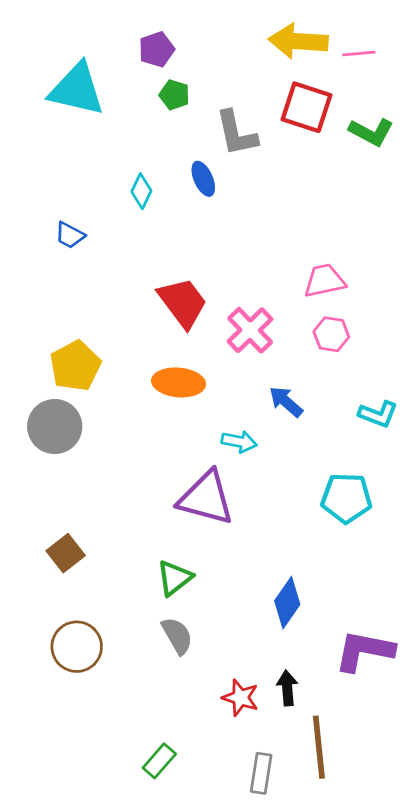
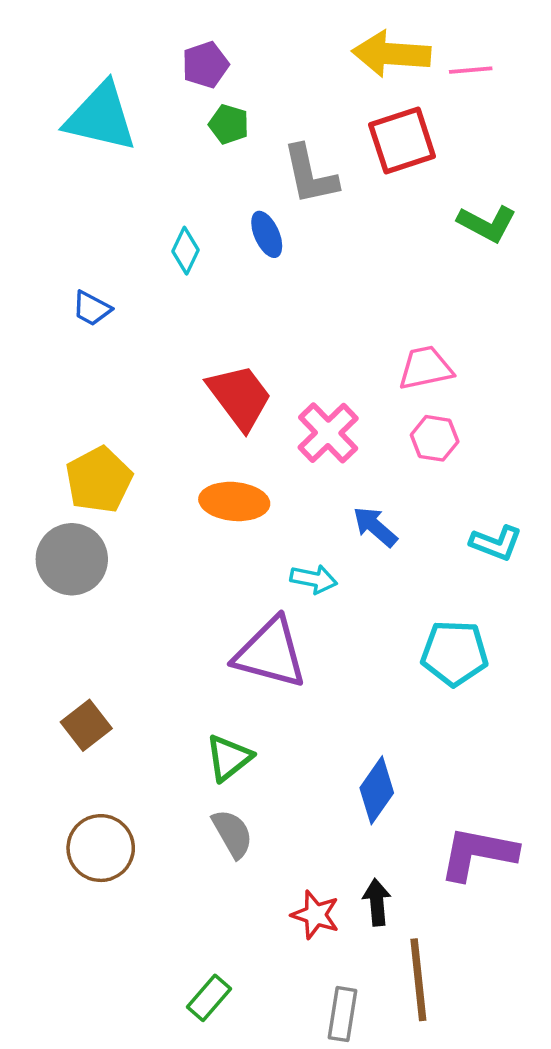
red square: (307, 107) -> (402, 141), turned -36
green L-shape: (371, 132) -> (487, 224), moved

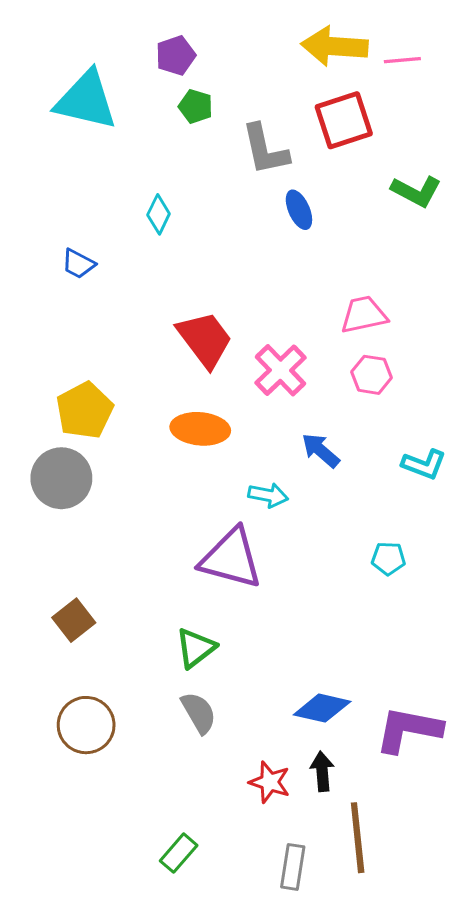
blue ellipse: (267, 234) -> (299, 210), moved
cyan pentagon: (454, 653) -> (388, 558), size x0.6
blue diamond: (377, 790) -> (322, 708), moved, turned 68

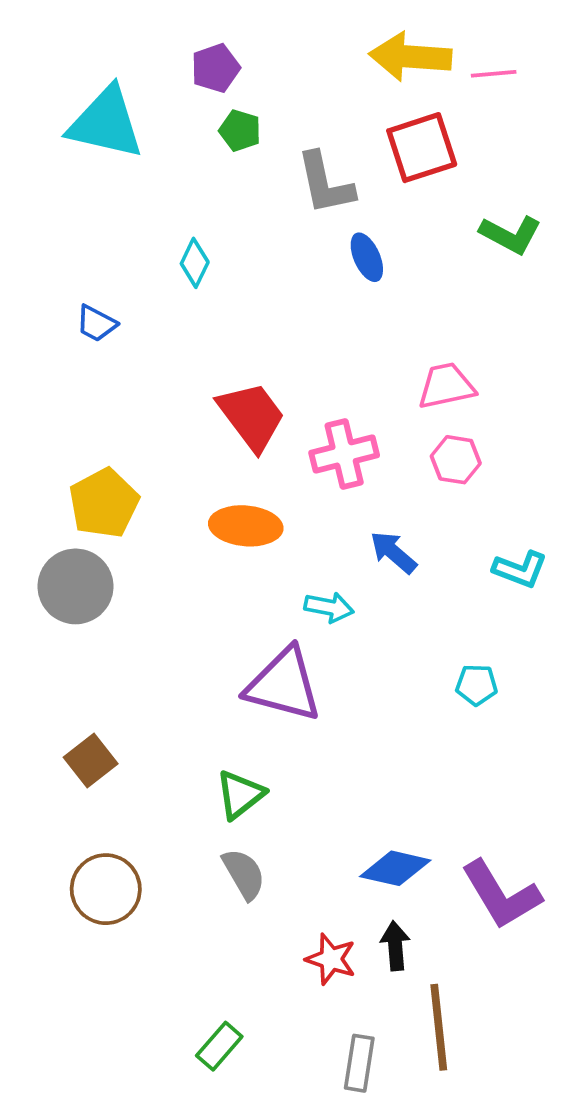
pink cross: (280, 370) -> (344, 454), turned 30
purple L-shape: (409, 730) -> (501, 895), turned -132

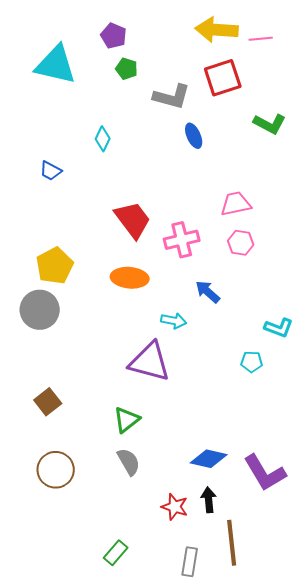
purple pentagon: (215, 68) -> (114, 36), turned -30
gray L-shape: (325, 183) -> (172, 97), turned -63
cyan L-shape: (520, 569) -> (279, 328), moved

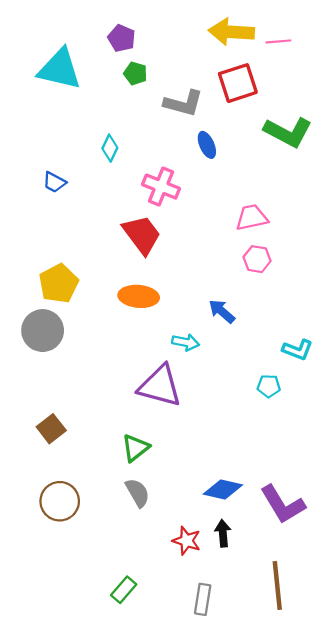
green L-shape: (270, 124) -> (288, 132), size x1.4
pink cross: (182, 240) -> (161, 187), moved, turned 36
brown line: (232, 543) -> (277, 586), moved

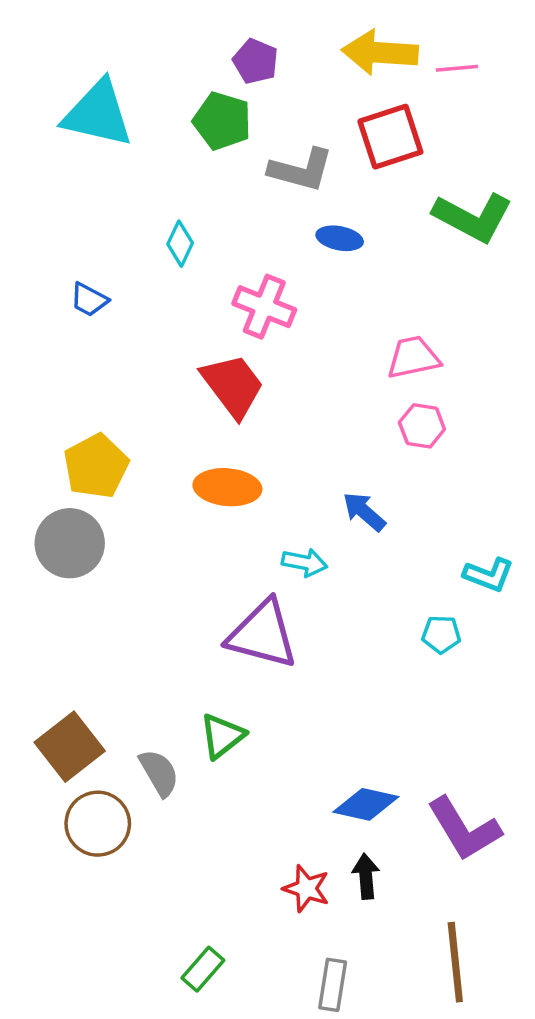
purple pentagon: (122, 38) -> (255, 61), moved
green pentagon: (135, 73) -> (222, 121), size x1.5
blue ellipse: (207, 145) -> (340, 238), turned -55
brown square: (51, 429) -> (70, 747), moved, size x1.4
gray semicircle: (138, 493) -> (159, 773), moved

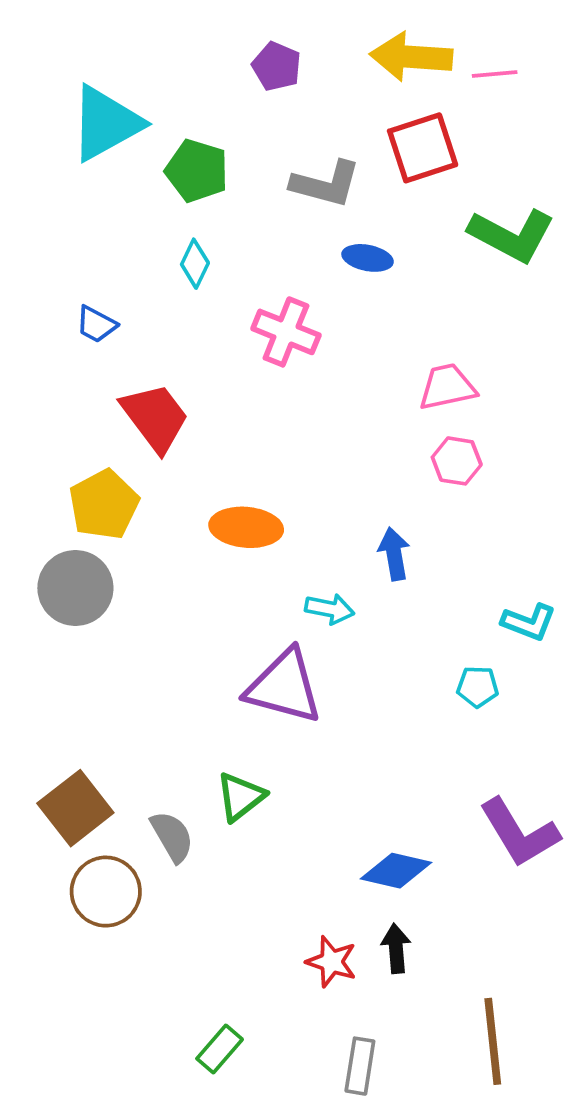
cyan triangle: (98, 114) -> (106, 123), turned -42
green pentagon: (222, 121) -> (197, 171), moved
red trapezoid: (233, 386) -> (155, 417), moved
blue arrow: (364, 512) -> (394, 554), turned 39
purple L-shape: (464, 829) -> (519, 833), moved

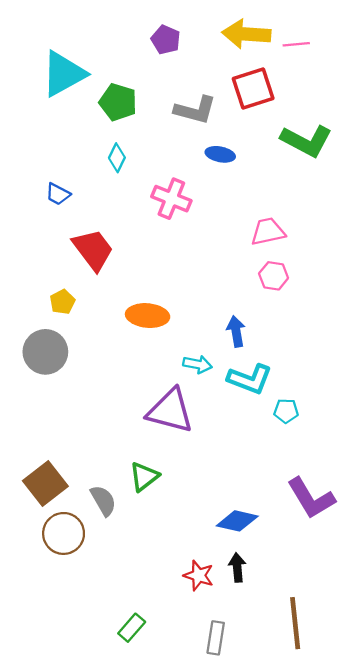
yellow pentagon: (104, 505) -> (62, 302), size x0.6
cyan L-shape: (529, 622) -> (250, 379), moved, size x1.4

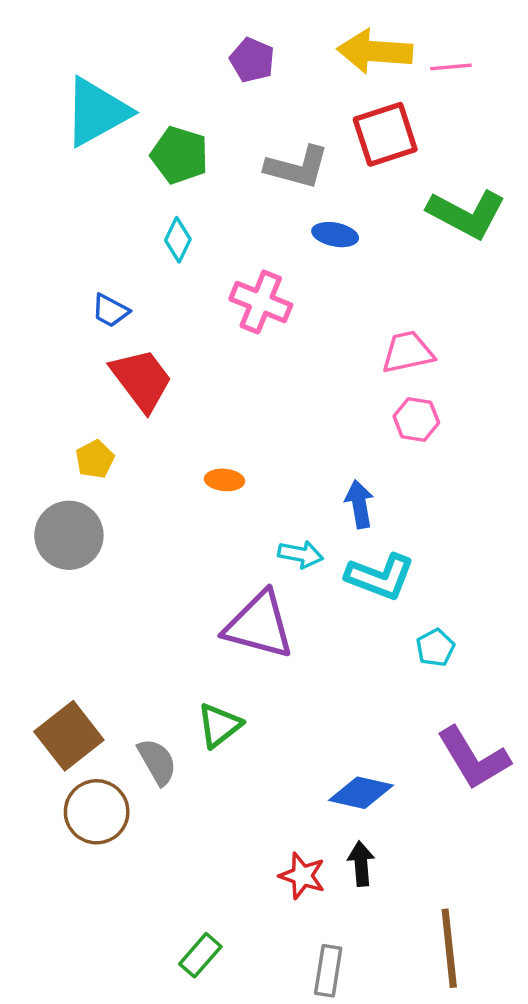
blue trapezoid: (58, 194) -> (110, 311), moved
orange ellipse: (148, 316) -> (224, 480), size x0.6
cyan pentagon: (286, 411) -> (435, 648), moved, turned -30

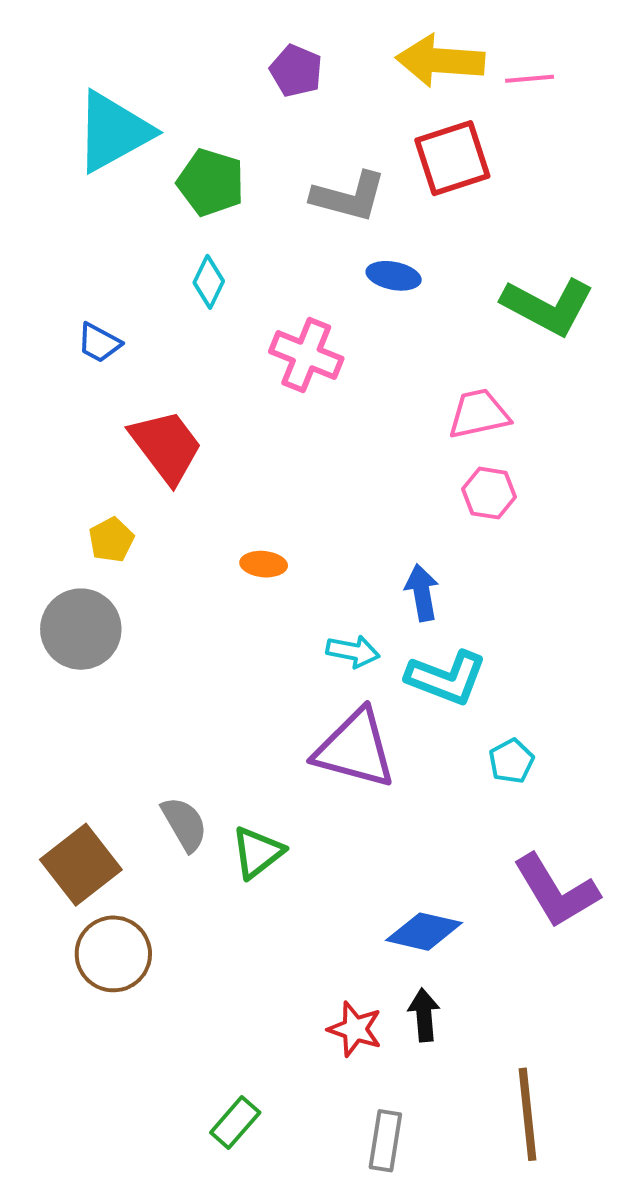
green L-shape: (466, 214) -> (548, 306), moved
blue trapezoid: (110, 311) -> (99, 343), moved
purple triangle: (259, 625) -> (355, 749), moved
gray semicircle: (157, 762) -> (184, 824), moved

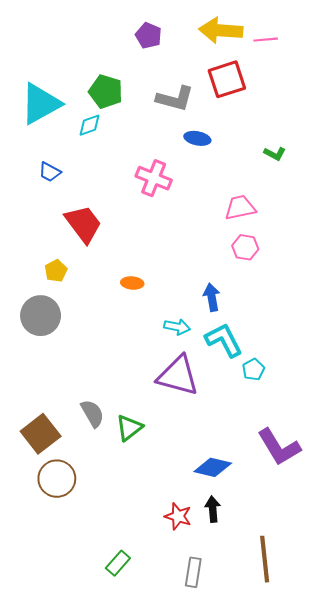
cyan triangle: (113, 132) -> (41, 104), moved
cyan diamond: (209, 282) -> (89, 125), moved, turned 45
green L-shape: (548, 306) -> (275, 154), size x0.5
cyan L-shape: (446, 678) -> (224, 340), turned -138
cyan pentagon: (511, 761) -> (253, 370), moved

